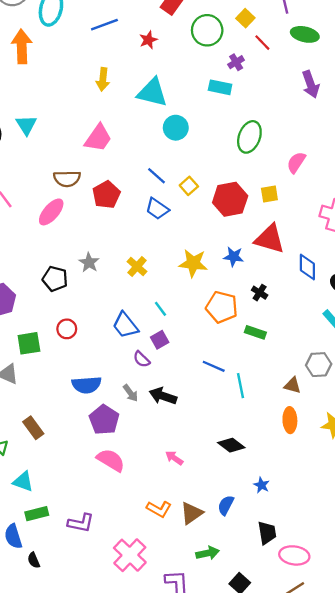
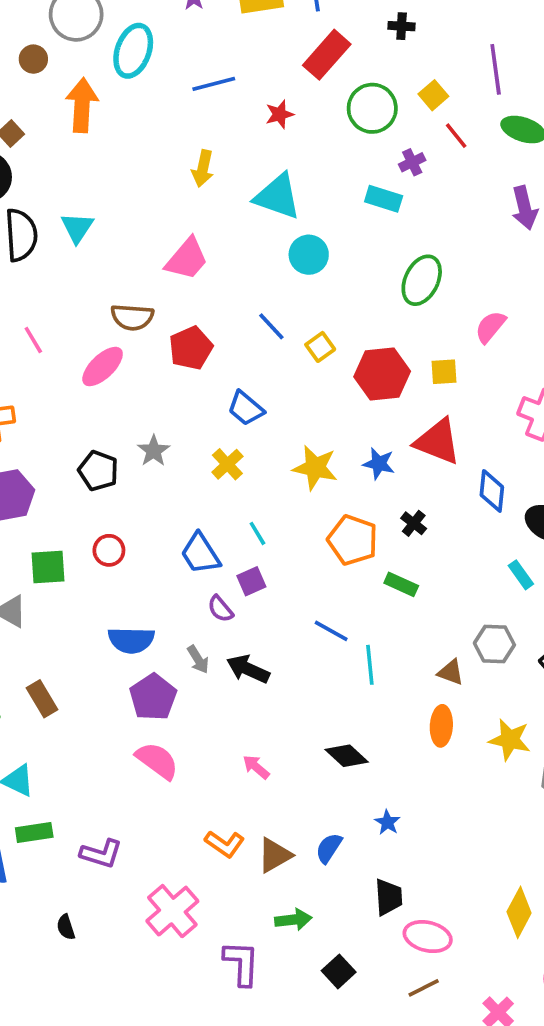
blue trapezoid: (157, 209) -> (246, 408), moved
black semicircle: (34, 560) -> (66, 927), moved

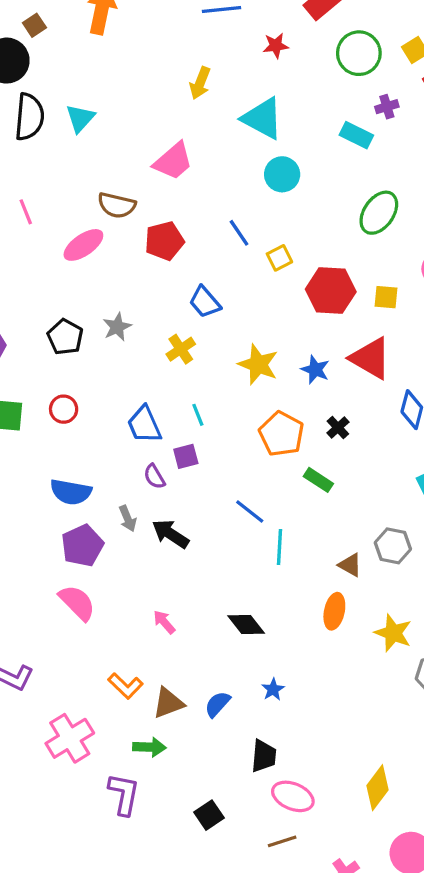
green arrow: (293, 920) -> (149, 747), moved

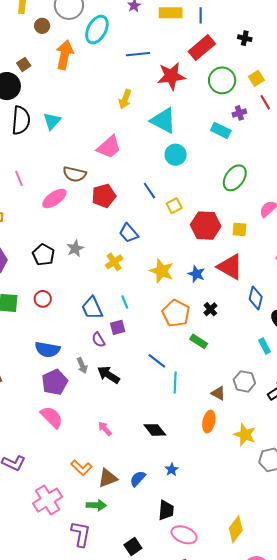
red star: (276, 46) -> (171, 76), size x1.8

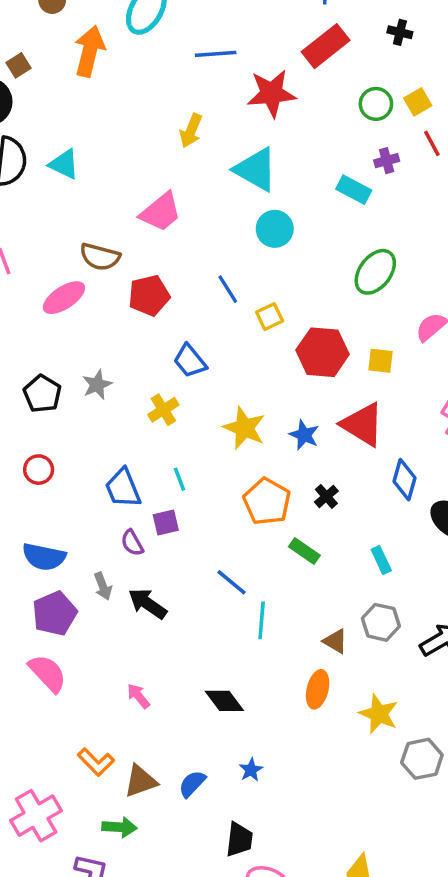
green circle: (222, 80) -> (376, 104), moved, size x0.7
cyan triangle: (52, 121) -> (64, 164), turned -48
cyan rectangle: (265, 346) -> (381, 560), moved

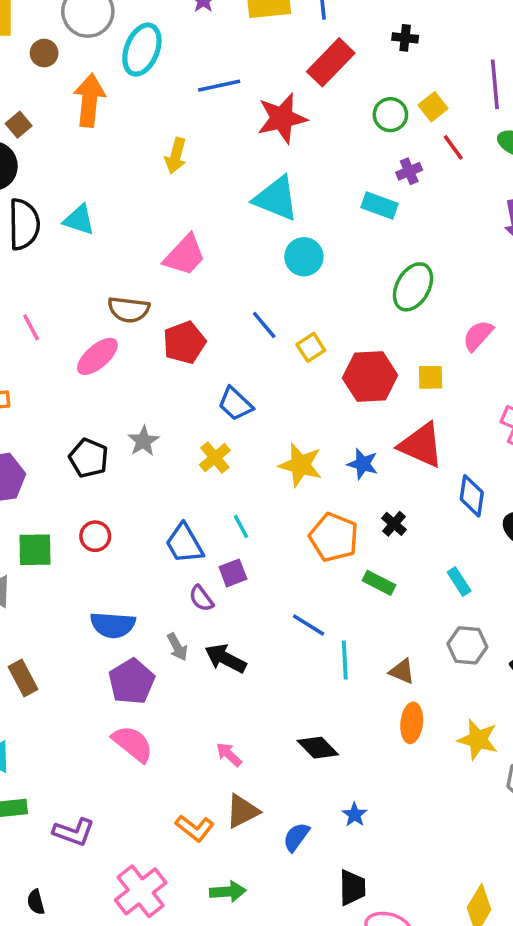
yellow arrow: (191, 131) -> (176, 156), moved
brown triangle: (335, 641) -> (402, 671), moved
brown triangle: (141, 781) -> (242, 811), moved

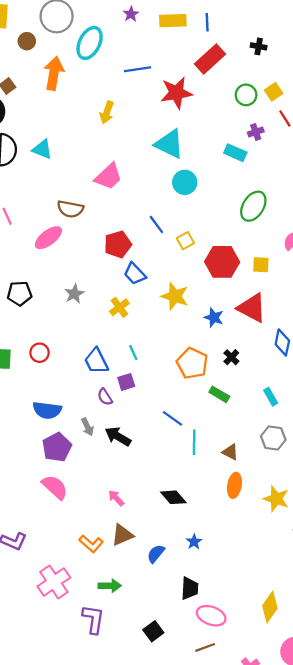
red pentagon: (184, 342) -> (118, 244), moved
black pentagon: (89, 458) -> (19, 293), moved, turned -30
yellow star: (300, 465) -> (175, 296), moved

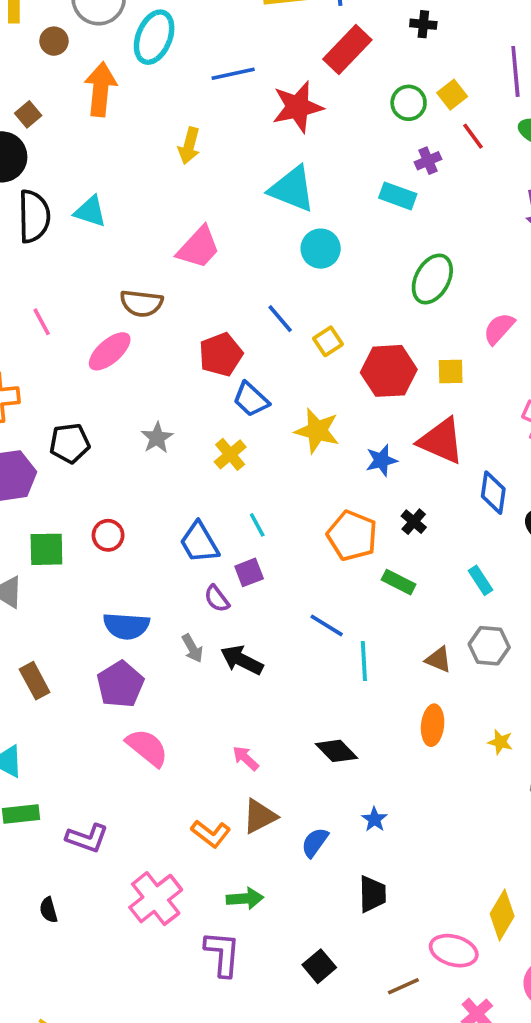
blue star: (214, 317) -> (381, 460), turned -30
purple pentagon: (57, 447) -> (120, 684), moved
brown triangle: (230, 452) -> (438, 660), moved
yellow star: (276, 499) -> (500, 742), size x0.6
pink ellipse: (211, 616) -> (454, 951), moved

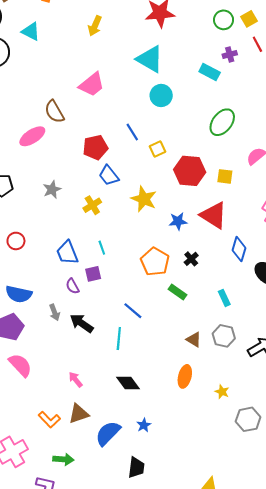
cyan triangle: (90, 211) -> (31, 31), moved
brown semicircle: (141, 303) -> (54, 112), turned 45
cyan line: (364, 661) -> (119, 338), moved
blue semicircle: (315, 842) -> (108, 433), size x1.5

